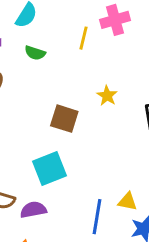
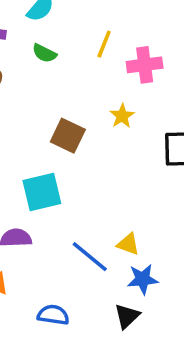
pink cross: (115, 20) -> (145, 65), moved
blue line: (97, 217) -> (90, 257), turned -68

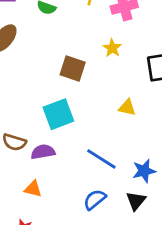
yellow triangle: (128, 244) -> (127, 108), moved
blue semicircle: (53, 315) -> (95, 200), moved, turned -40

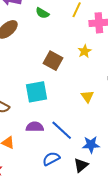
yellow triangle: (127, 108) -> (87, 96), turned 32
purple semicircle: (43, 152) -> (35, 127), moved

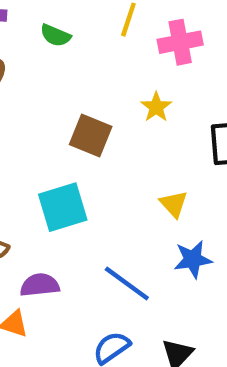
purple semicircle: (35, 127) -> (40, 285), moved
blue star: (91, 145) -> (193, 259), moved

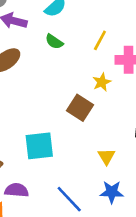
yellow star: (156, 107) -> (102, 82), moved
brown square: (91, 135) -> (80, 108), moved

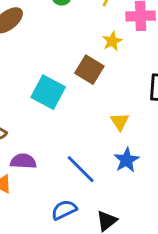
cyan square: (39, 146) -> (48, 92), moved, turned 36
blue star: (112, 192) -> (126, 160), turned -30

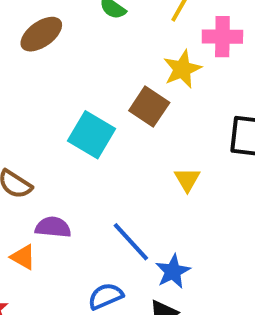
yellow star: (112, 41) -> (182, 69), size x1.4
blue star: (126, 160) -> (173, 271), moved

